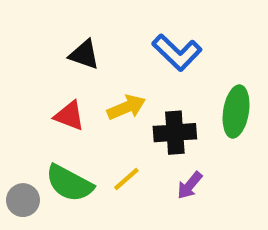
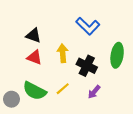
black triangle: (84, 55) -> (33, 35), moved
yellow arrow: (126, 107) -> (63, 53), turned -72
black cross: (175, 133) -> (87, 66), turned 30

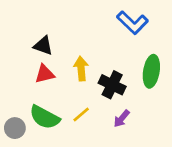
blue L-shape: (88, 26) -> (132, 23), moved
red triangle: (34, 57) -> (45, 74), turned -35

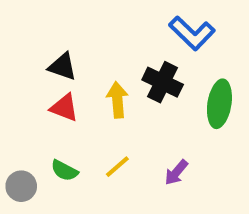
red triangle: (45, 74) -> (64, 108), turned 35
black cross: (112, 85) -> (163, 82), moved
green semicircle: (45, 117) -> (64, 170), size x0.6

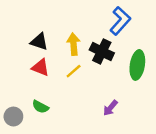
blue L-shape: (192, 33) -> (120, 21), turned -92
yellow arrow: (117, 100) -> (74, 44), moved
yellow line: (117, 167) -> (74, 71), moved

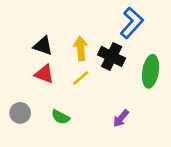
green semicircle: (40, 107) -> (60, 117), moved
gray circle: (13, 117) -> (20, 113), moved

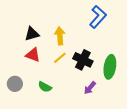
black triangle: (43, 46) -> (32, 34), turned -35
black cross: (112, 56) -> (83, 60), moved
green ellipse: (151, 71) -> (110, 67), moved

